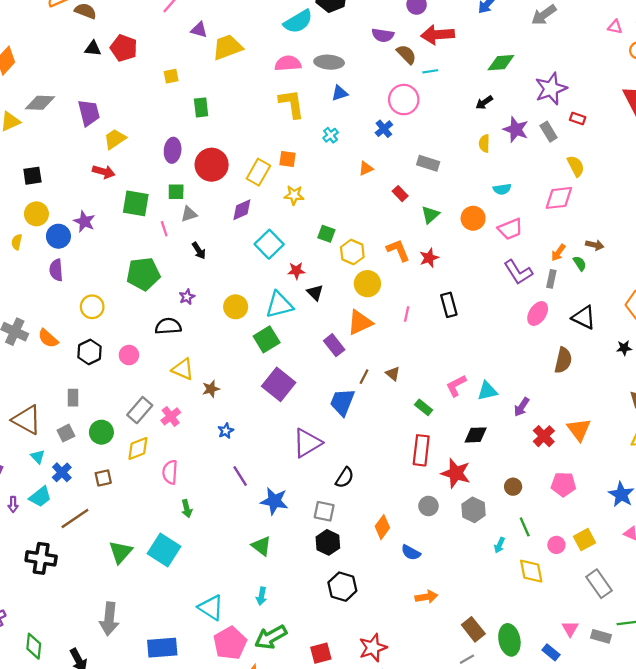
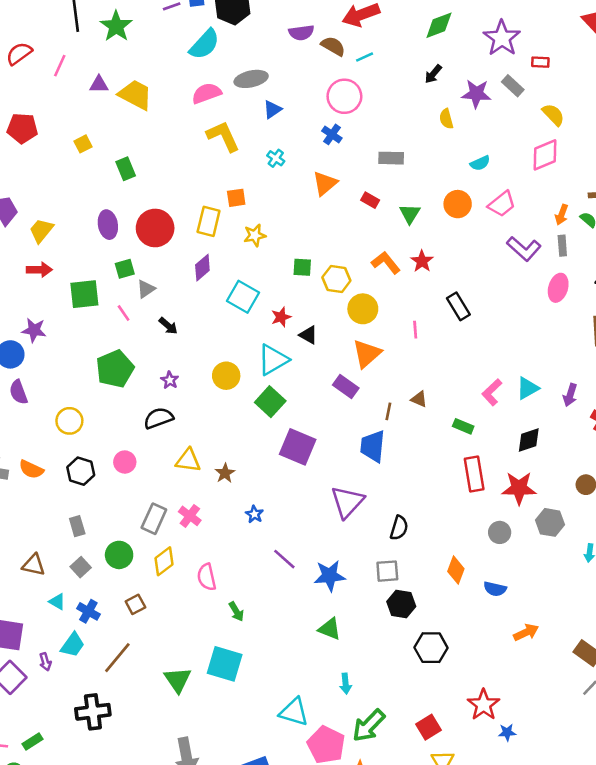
yellow trapezoid: (227, 47) -> (135, 95), turned 64
orange triangle: (366, 168) -> (325, 183), size x1.5
brown triangle: (27, 420) -> (34, 565), size x0.7

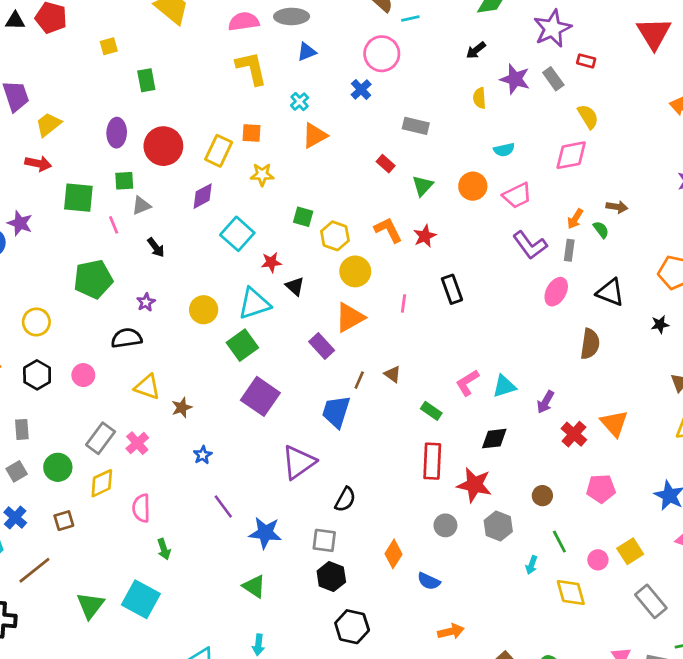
orange triangle: (325, 183) -> (315, 136), moved

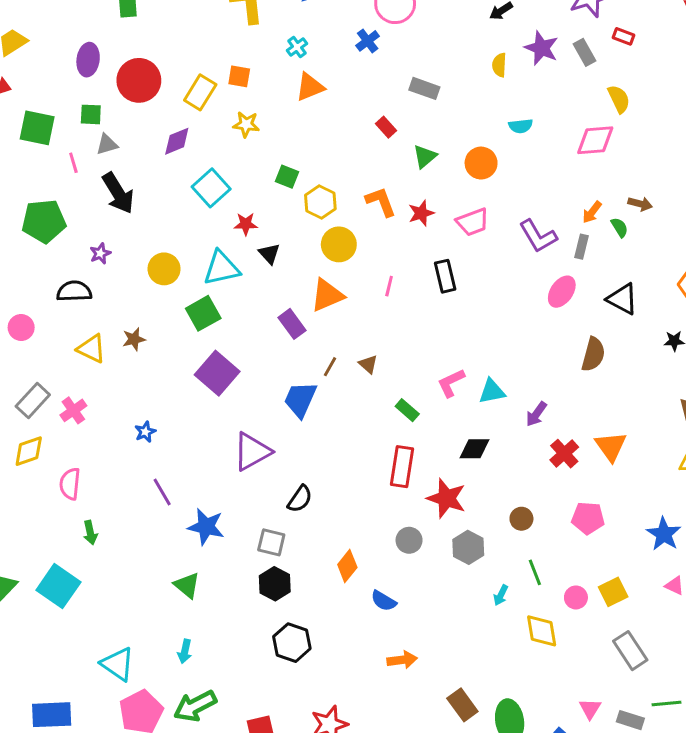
pink trapezoid: (517, 195) -> (473, 222), moved
black arrow: (156, 247) -> (118, 193), size x1.8
brown star: (182, 408) -> (134, 339), moved

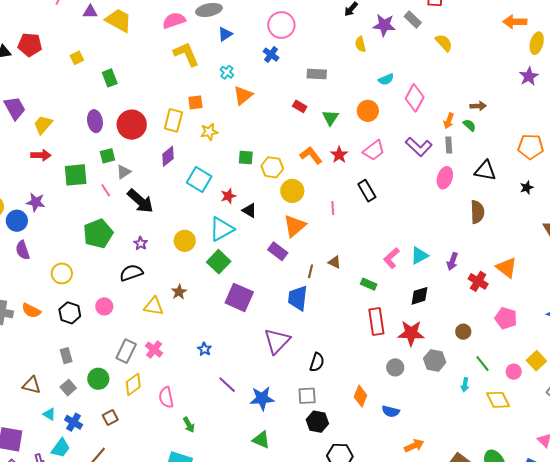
pink diamond: (595, 140) -> (415, 98), moved, turned -40
pink pentagon: (588, 518) -> (506, 318), turned 30

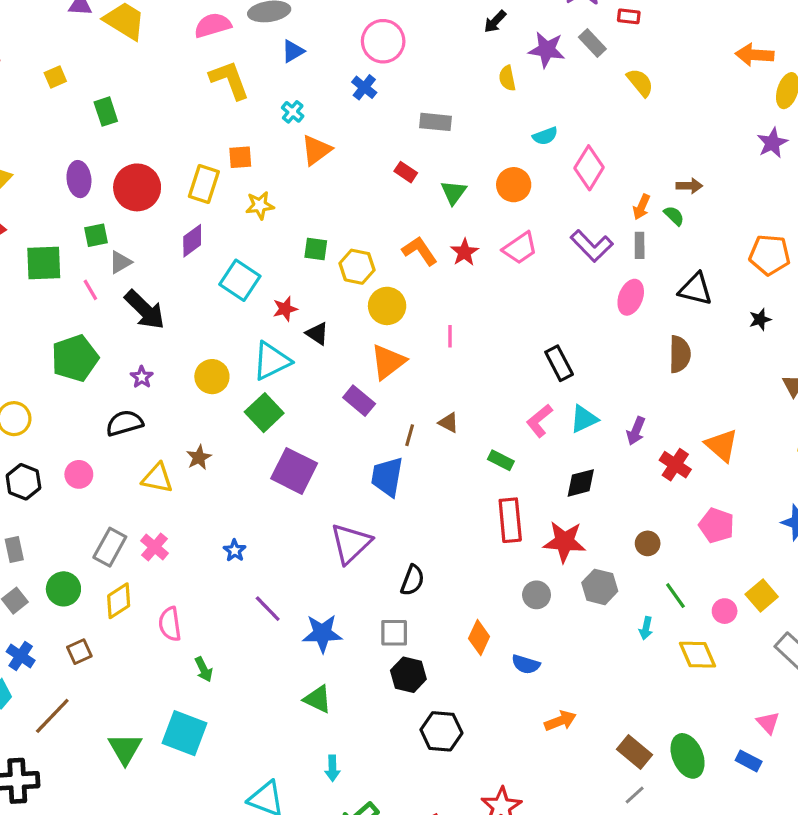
black rectangle: (367, 191) -> (559, 363), moved

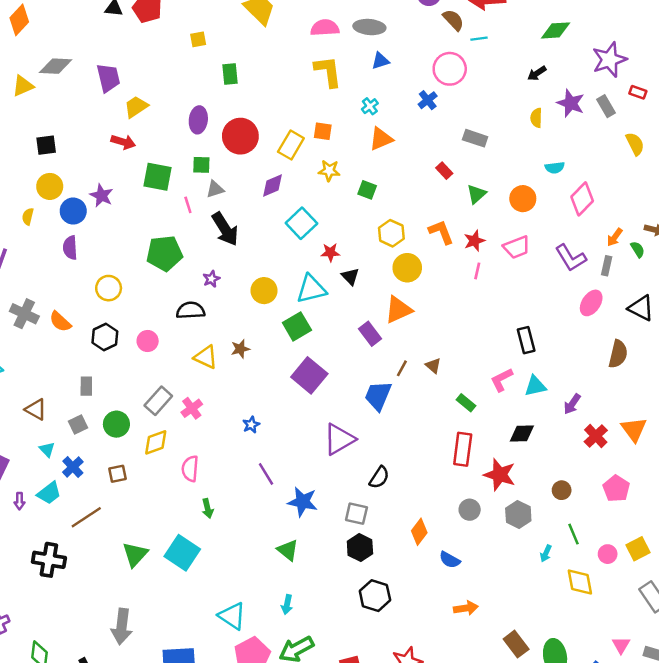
green square: (316, 249) -> (367, 190), moved
pink line: (450, 336) -> (477, 271), moved

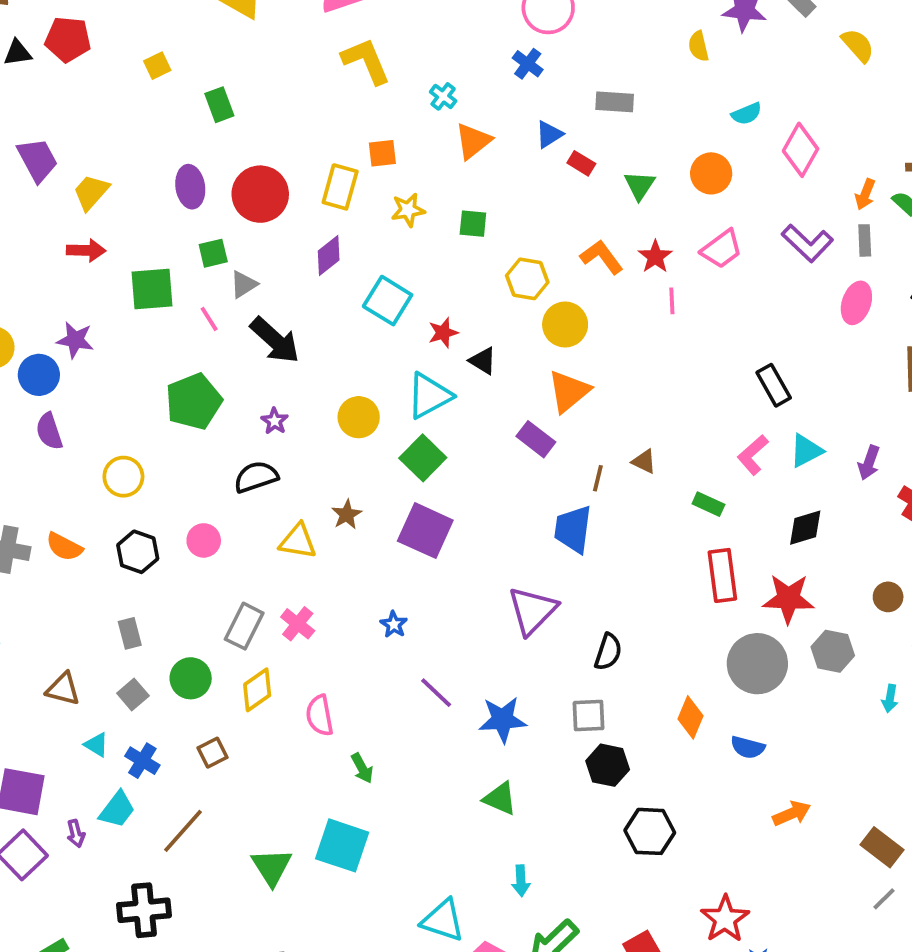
blue triangle: (380, 61) -> (549, 134), moved
purple square: (309, 375) -> (425, 531), moved
gray circle: (470, 510) -> (757, 664), size x1.8

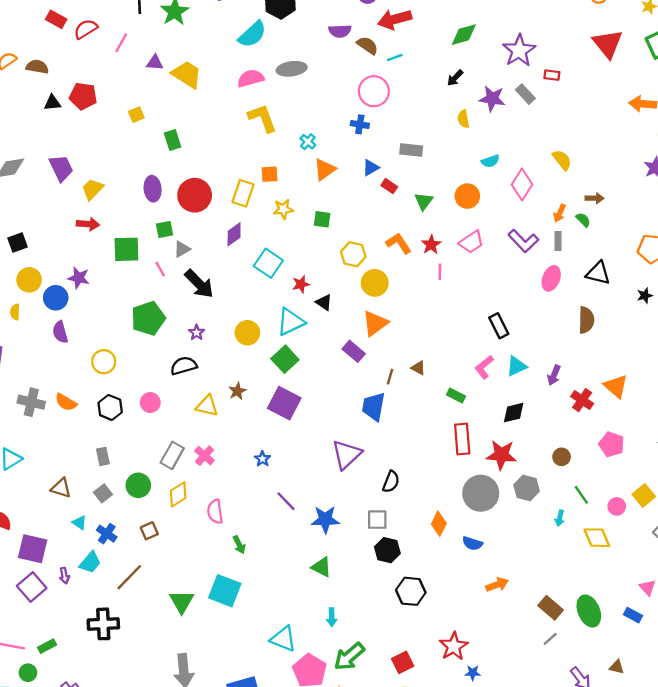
yellow semicircle: (858, 45) -> (562, 160), moved
blue cross: (528, 64) -> (360, 124), turned -30

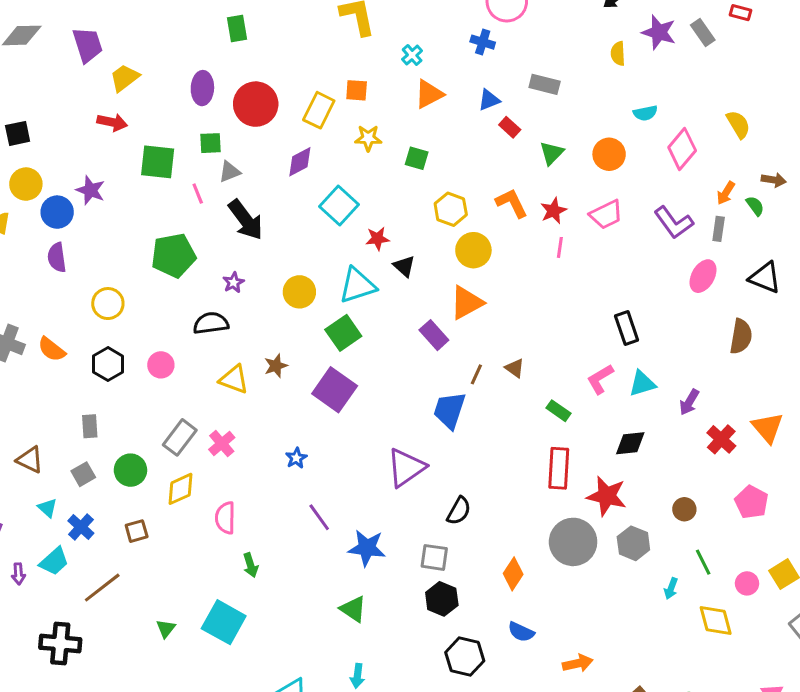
blue semicircle: (472, 543) -> (521, 632), moved
green triangle: (182, 602) -> (166, 629), size x0.6

